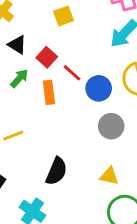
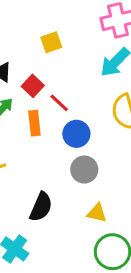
blue circle: (99, 88) -> (76, 134), moved
gray circle: (111, 126) -> (84, 170), moved

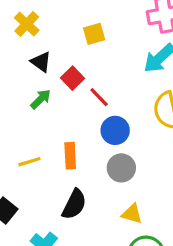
orange rectangle: (34, 123) -> (70, 156), moved

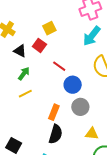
red square: (72, 78) -> (39, 45), moved
orange rectangle: (70, 156) -> (54, 112), moved, turned 35
yellow line: (29, 162) -> (25, 94), moved

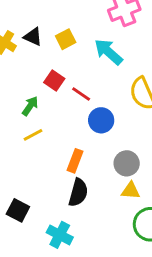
cyan arrow: (92, 36) -> (108, 52), moved, turned 95
red square: (39, 45) -> (54, 80), moved
black triangle: (20, 51) -> (33, 37), moved
gray circle: (80, 107) -> (127, 163), moved

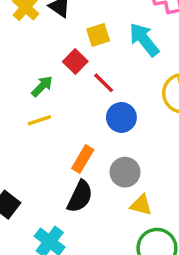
yellow square: (66, 39) -> (98, 35), moved
gray circle: (127, 163) -> (125, 172), moved

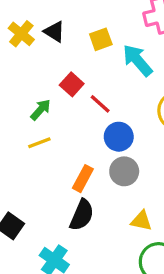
yellow square: (98, 35) -> (101, 39), moved
gray circle: (125, 172) -> (124, 171), moved

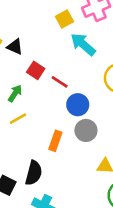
black triangle: (54, 32) -> (15, 47), moved
yellow square: (101, 39) -> (65, 19), moved
black semicircle: (82, 215) -> (34, 173), moved

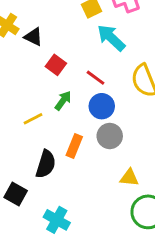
red line: (60, 82) -> (95, 78), moved
green arrow: (15, 93) -> (63, 101), moved
black semicircle: (34, 173) -> (46, 164), moved

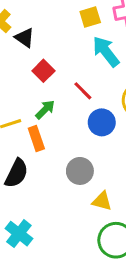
blue circle: (102, 106) -> (102, 122), moved
gray circle: (110, 136) -> (80, 171), moved
orange rectangle: (74, 146) -> (36, 138), moved, turned -50

